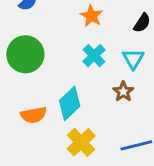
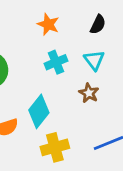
cyan cross: (94, 56) -> (56, 62), turned 30
yellow cross: (81, 142) -> (55, 147), turned 36

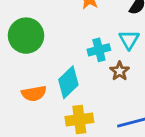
cyan cross: (56, 62) -> (99, 50), moved

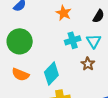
cyan cross: (99, 50) -> (73, 40), moved
orange semicircle: (34, 93) -> (20, 74), moved, turned 36

